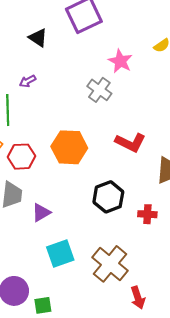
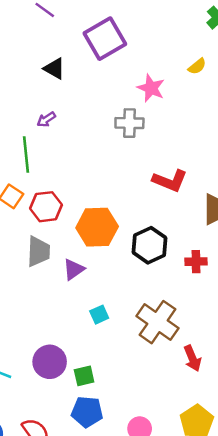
gray cross: (99, 90) -> (129, 123), turned -30
orange hexagon: (69, 147) -> (97, 227), moved
cyan square: (60, 253) -> (99, 315), size x0.6

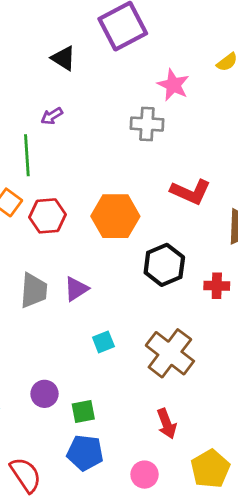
orange hexagon: (97, 227) -> (115, 216), moved
gray trapezoid: (38, 251) -> (34, 291), moved
red arrow: (192, 358) -> (167, 424), moved
purple circle: (50, 362) -> (44, 394), size x0.7

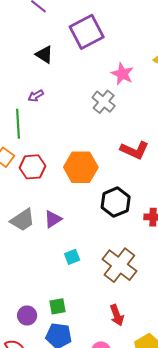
gray cross: (147, 124) -> (104, 102), turned 35
gray trapezoid: (34, 291) -> (22, 220), turned 52
purple circle: (44, 394) -> (27, 315), moved

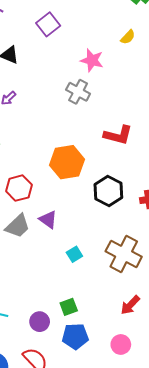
purple square: (87, 32) -> (48, 24), size x0.7
red hexagon: (32, 167) -> (19, 188), moved
purple triangle: (53, 219) -> (48, 220), turned -42
red arrow: (117, 315) -> (130, 305), turned 75

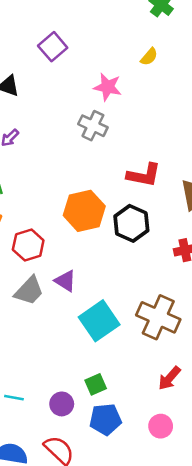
black hexagon: (108, 191) -> (131, 223), moved
cyan square: (74, 254) -> (99, 321), size x2.0

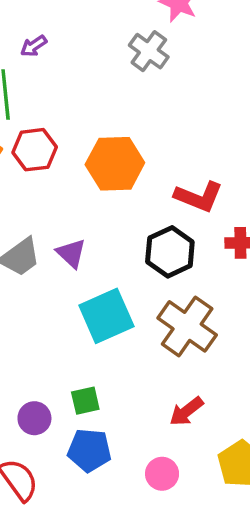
red L-shape: (144, 175) -> (199, 197), moved
black hexagon: (131, 223) -> (170, 252), moved
red hexagon: (28, 245) -> (35, 150), moved

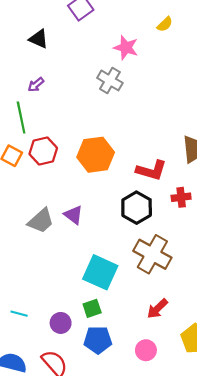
cyan square: (106, 316) -> (100, 272), moved, turned -36

